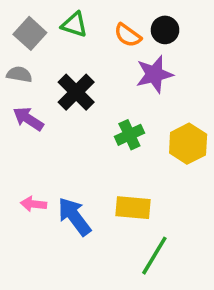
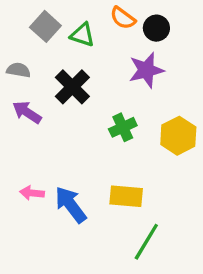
green triangle: (74, 25) -> (82, 35), moved
gray square: (30, 33) -> (45, 26), moved
orange semicircle: (128, 35) -> (123, 18), moved

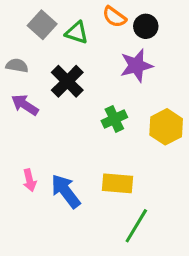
pink arrow: (32, 193) -> (30, 180), turned -110

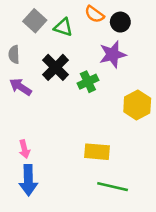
gray semicircle: (17, 66) -> (14, 54), turned -102
green cross: (114, 119) -> (88, 82), moved
blue arrow: (66, 191) -> (28, 180), moved, turned -144
green line: (136, 226) -> (113, 187), turned 72

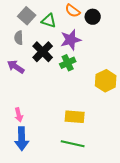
gray semicircle: (14, 54) -> (19, 38), moved
purple star: (113, 54) -> (71, 40), moved
green line: (113, 187) -> (73, 144), moved

